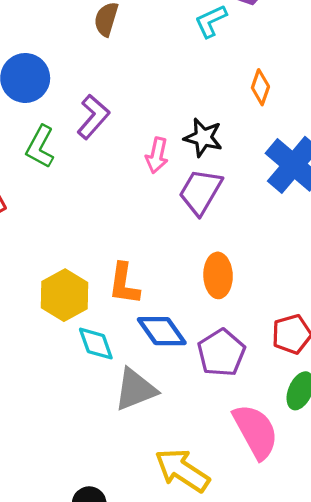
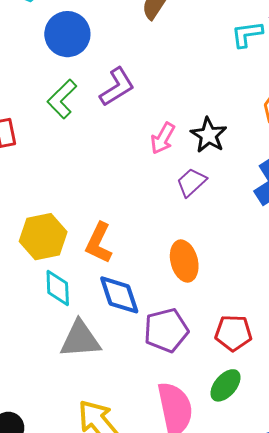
purple trapezoid: (200, 192) -> (191, 182), size x0.7
orange ellipse: (218, 275) -> (184, 261), turned -30

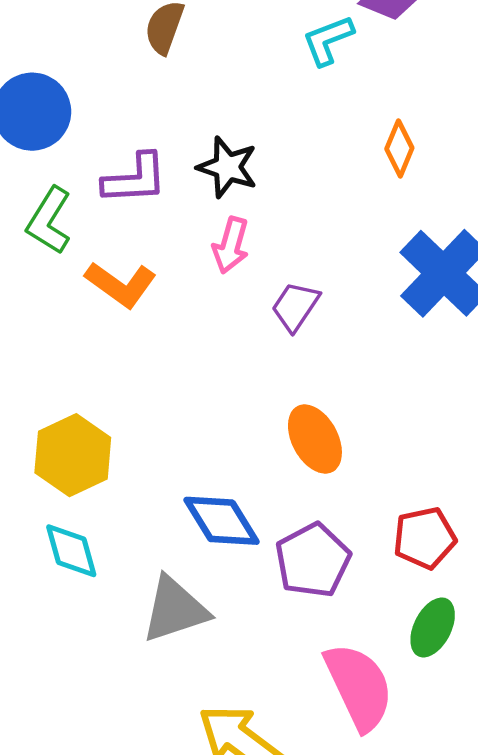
purple L-shape: (117, 87) -> (135, 179), turned 42
black star: (209, 135) -> (227, 167), moved
orange L-shape: (99, 243) -> (121, 284), moved, turned -66
cyan diamond: (58, 288) -> (71, 551), moved

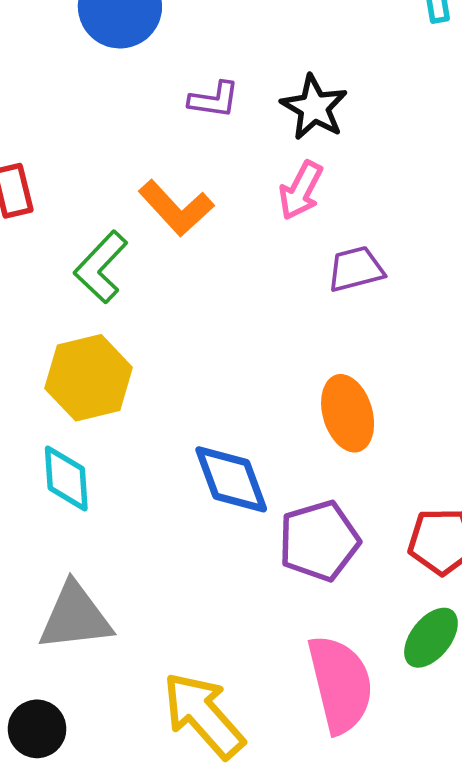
purple L-shape: (135, 179) -> (214, 100), size x0.7
green L-shape: (49, 221) -> (101, 267), moved
purple trapezoid: (295, 306) -> (356, 269), turned 30
gray triangle: (175, 609) -> (75, 617), moved

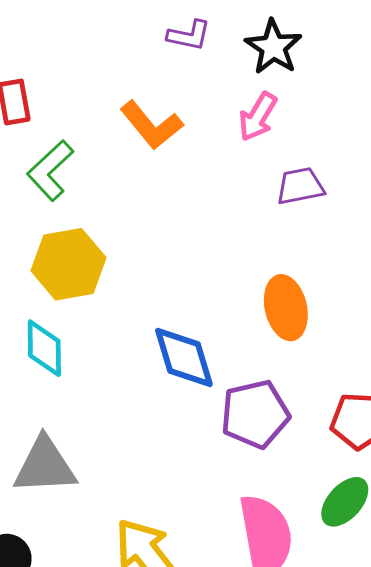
green L-shape: (101, 267) -> (50, 170), moved

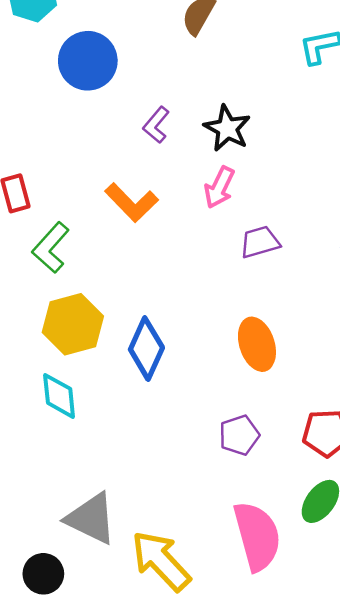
purple L-shape: (189, 35) -> (156, 125), turned 123
blue diamond: (184, 358) -> (146, 349), moved, turned 46
purple pentagon: (255, 414) -> (239, 435), size x0.7
gray triangle: (45, 466) -> (91, 519), moved, turned 34

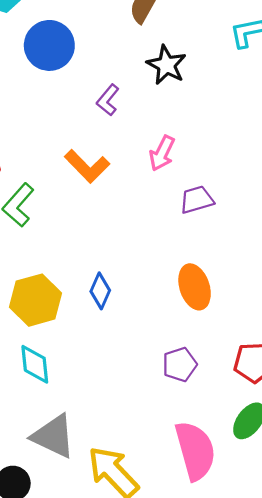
black star: (227, 128) -> (166, 65), moved
yellow hexagon: (73, 324) -> (36, 300), moved
blue diamond: (146, 349) -> (100, 291), size x0.7
cyan diamond: (59, 396) -> (35, 364), moved

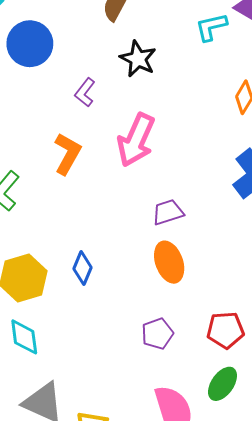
pink arrow: (162, 153) -> (136, 140), size x1.6
orange L-shape: (87, 166) -> (67, 154), turned -105
purple trapezoid: (197, 200) -> (168, 212), moved

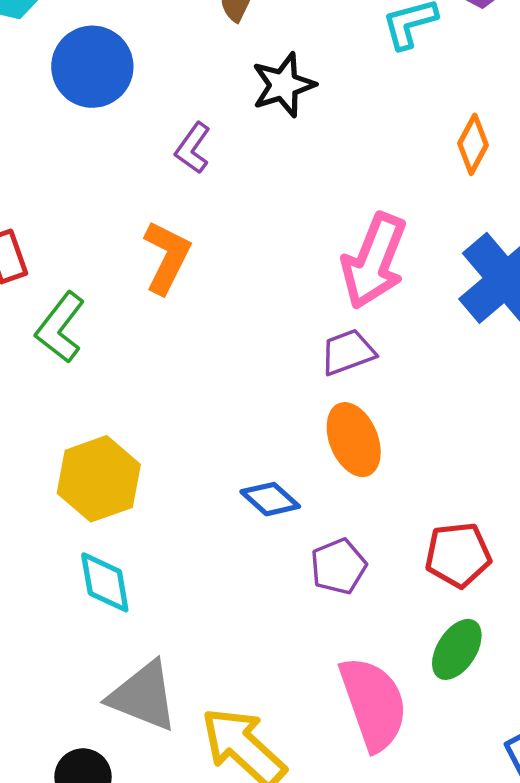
black star: (138, 59) -> (283, 85), turned 30
pink arrow: (136, 140) -> (374, 261), moved
blue diamond: (83, 268) -> (270, 499), moved, turned -68

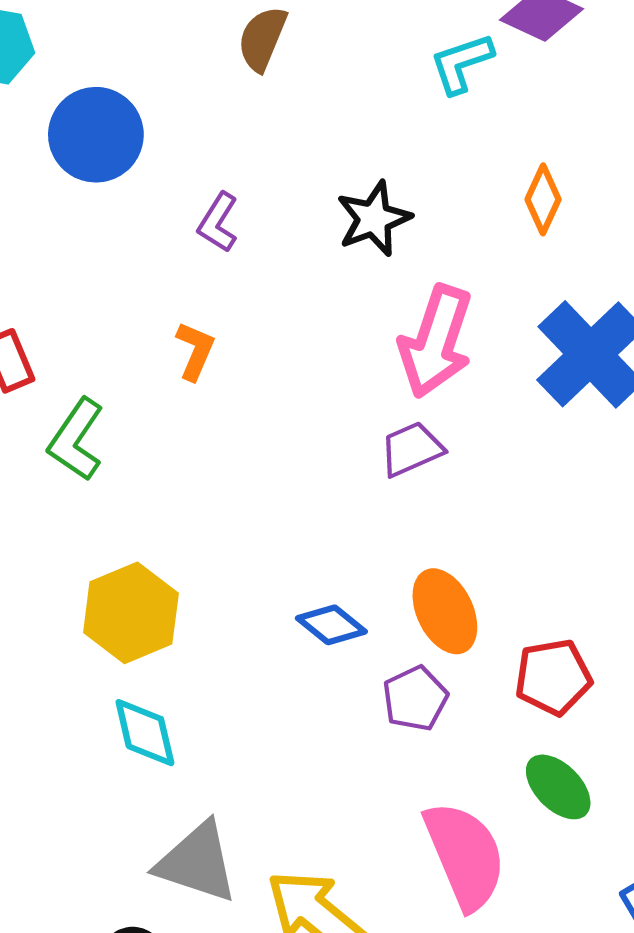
black star: (283, 85) -> (374, 219), moved
orange L-shape: (167, 257) -> (195, 351), size x0.7
orange ellipse: (354, 440) -> (445, 611), moved
green ellipse: (457, 649) -> (558, 787), turned -74

